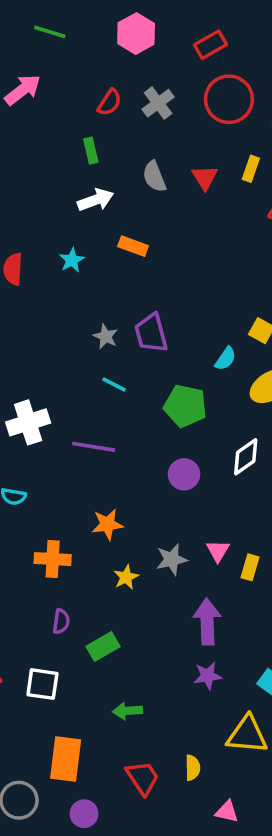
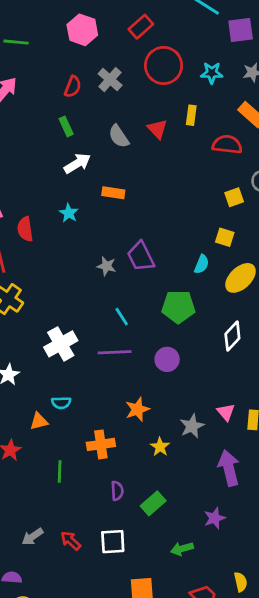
cyan line: (114, 384) -> (122, 317), moved, turned 42
purple circle: (184, 474) -> (167, 359), moved
purple star: (208, 676) -> (215, 518), moved

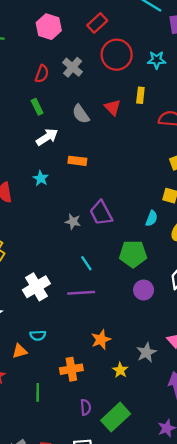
purple circle: (167, 359) -> (144, 290), moved
green rectangle: (153, 503) -> (116, 417), size x1.4

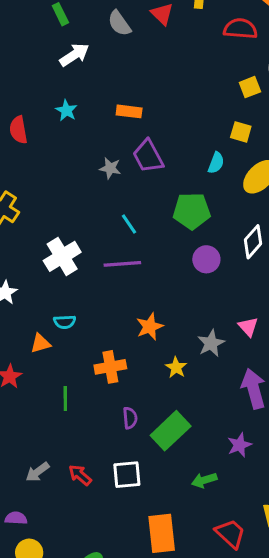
orange rectangle: (77, 161) -> (129, 111), moved

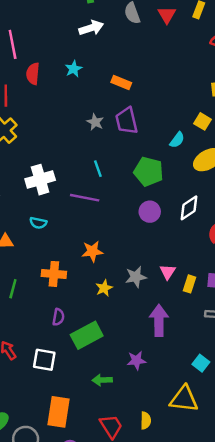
cyan semicircle: (65, 322) -> (38, 223), moved

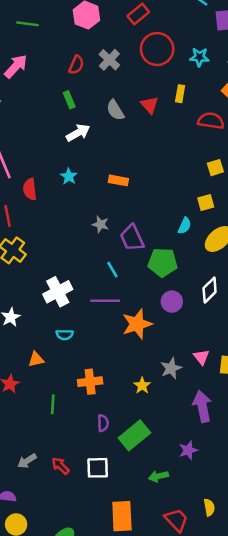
purple trapezoid: (127, 121) -> (132, 238), moved
yellow square: (202, 121) -> (206, 203), turned -35
orange star: (92, 251) -> (137, 324), moved, size x1.4

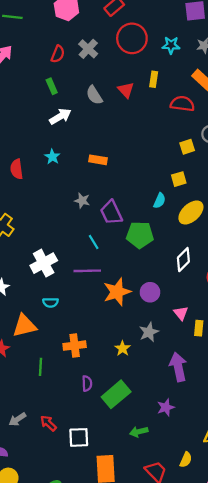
purple circle: (172, 302) -> (150, 292), moved
pink triangle: (201, 357) -> (181, 313), moved
orange triangle: (36, 359) -> (24, 326), size x1.6
white square: (98, 468) -> (79, 437), moved
yellow semicircle: (209, 507) -> (186, 460), turned 35

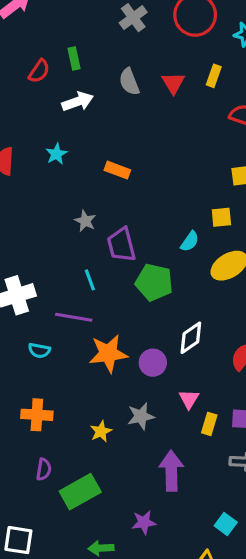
red semicircle: (58, 54) -> (39, 71), moved
white diamond: (183, 260) -> (191, 338), moved
cyan semicircle: (50, 303) -> (39, 350), moved

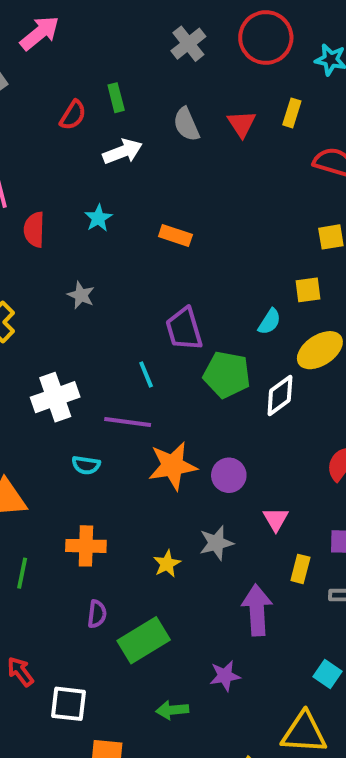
gray star: (85, 221) -> (81, 295), moved
white diamond: (191, 338) -> (280, 396), moved
yellow rectangle: (209, 424) -> (300, 569), moved

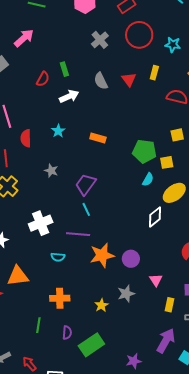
purple trapezoid: (184, 329) -> (86, 184), moved, turned 55
green pentagon: (227, 375) -> (144, 151), moved
green line: (22, 573) -> (38, 325), moved
purple arrow: (257, 610) -> (166, 341), moved, turned 35

